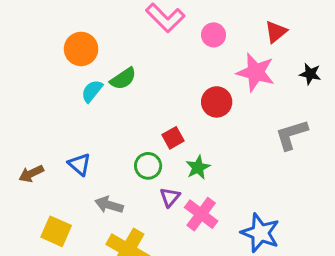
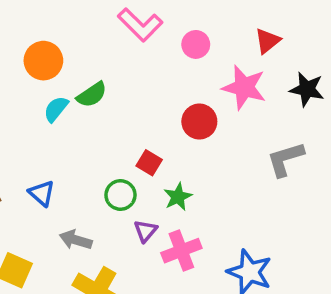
black star: (310, 74) -> (307, 89), size x1.4
red square: (173, 138) -> (149, 163), turned -30
pink cross: (201, 214) -> (181, 251), turned 32

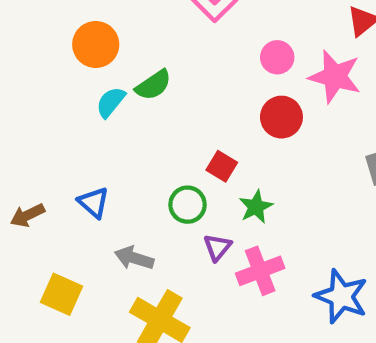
pink circle: (196, 44) -> (277, 57), moved

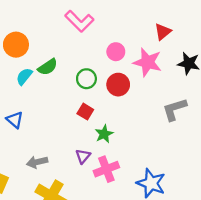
blue triangle: (94, 202) -> (15, 120), moved
green circle: (188, 205) -> (86, 79), moved
gray arrow: (134, 258) -> (37, 162), turned -30

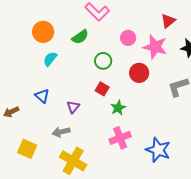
green semicircle: (48, 67) -> (80, 37), moved
red circle: (118, 85) -> (139, 73), moved
purple triangle: (83, 156) -> (73, 107), moved

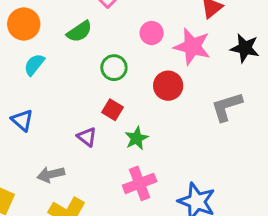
purple triangle: (73, 107) -> (87, 137), moved, turned -32

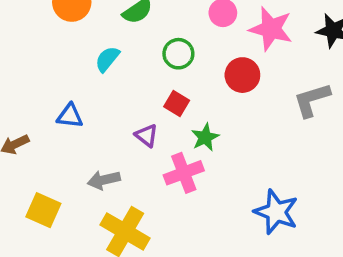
cyan semicircle: (34, 65) -> (107, 59), moved
blue triangle: (22, 120) -> (70, 116), turned -35
pink cross: (140, 183) -> (184, 173), moved

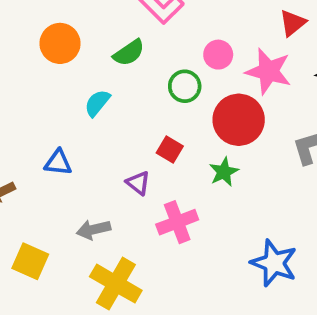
green circle: (178, 54) -> (185, 86), moved
red circle: (242, 75) -> (239, 120), size x1.4
green star: (205, 137) -> (224, 172), moved

